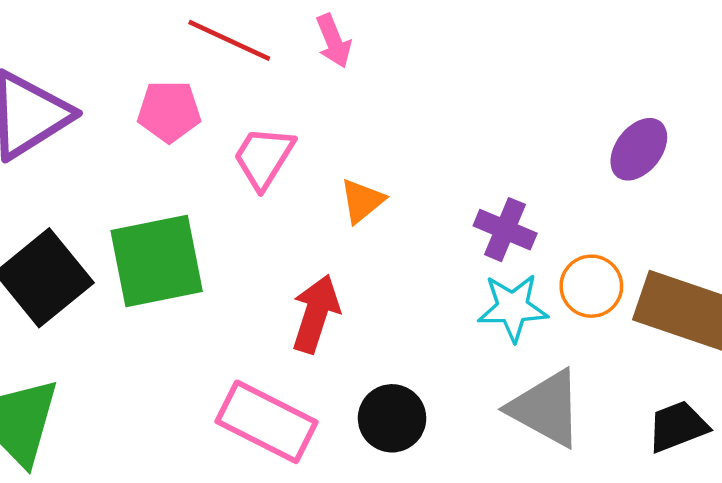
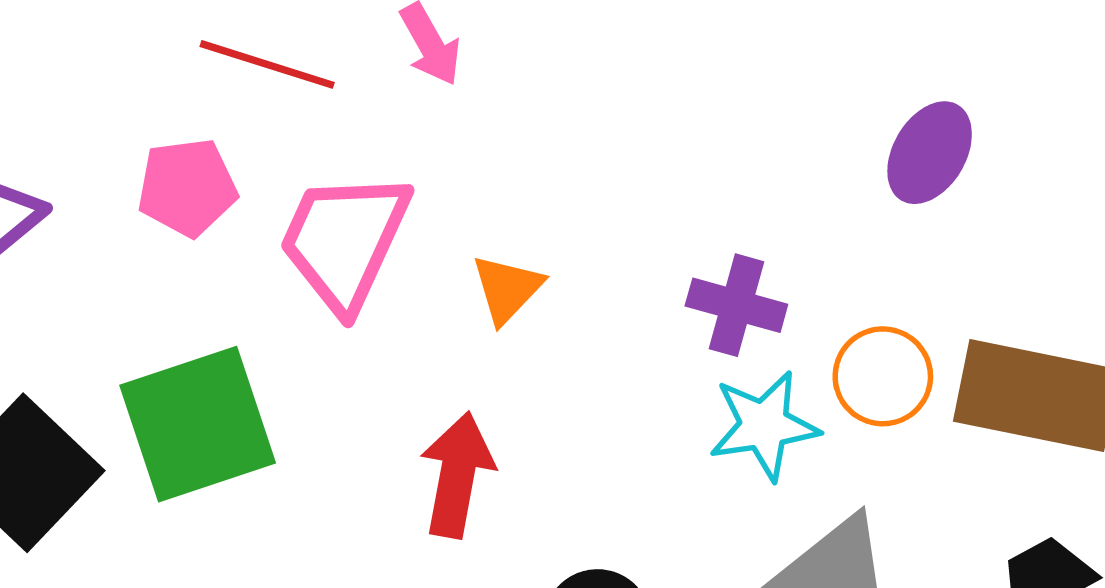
pink trapezoid: (264, 158) -> (344, 241), size x1.4

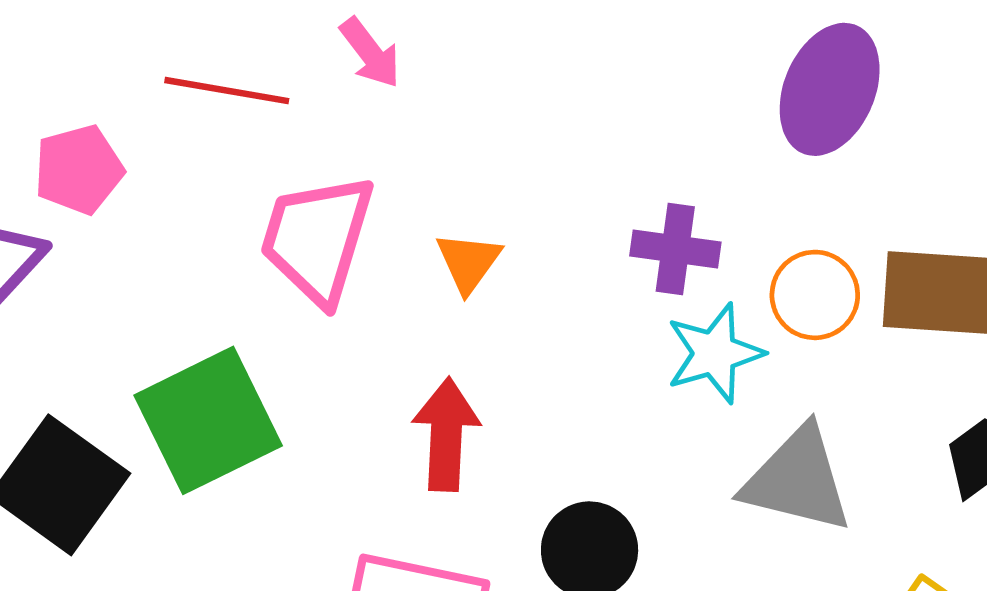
purple ellipse: (930, 153) -> (830, 89), size x1.4
pink pentagon: (187, 187) -> (79, 170), moved

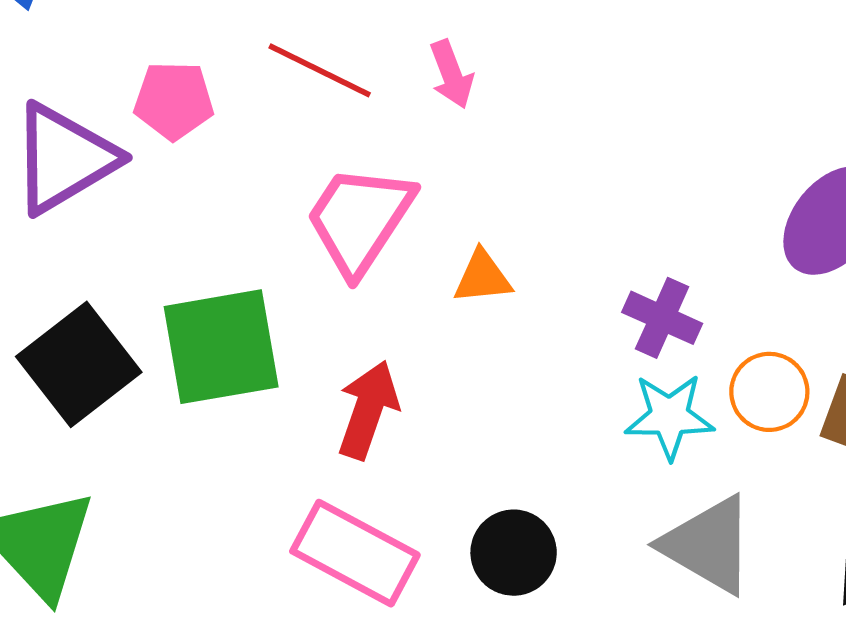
orange triangle: (468, 262) -> (483, 277), turned 32
red arrow: (446, 434) -> (368, 410), moved

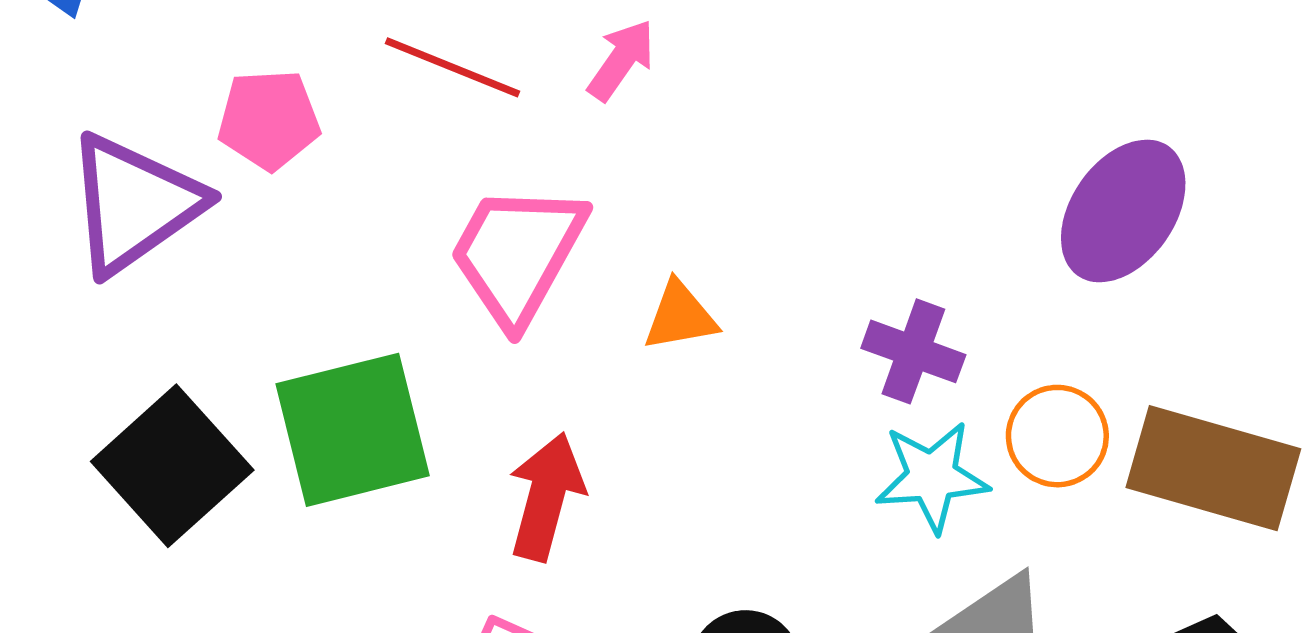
pink arrow: (451, 74) -> (621, 60), turned -120

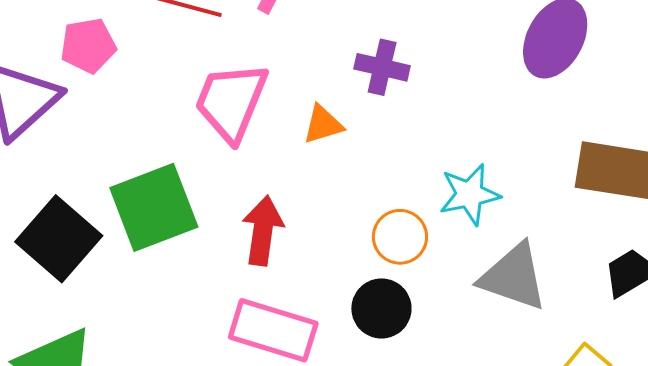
purple cross: (913, 351) -> (382, 67), moved
orange circle: (1057, 436) -> (400, 237), moved

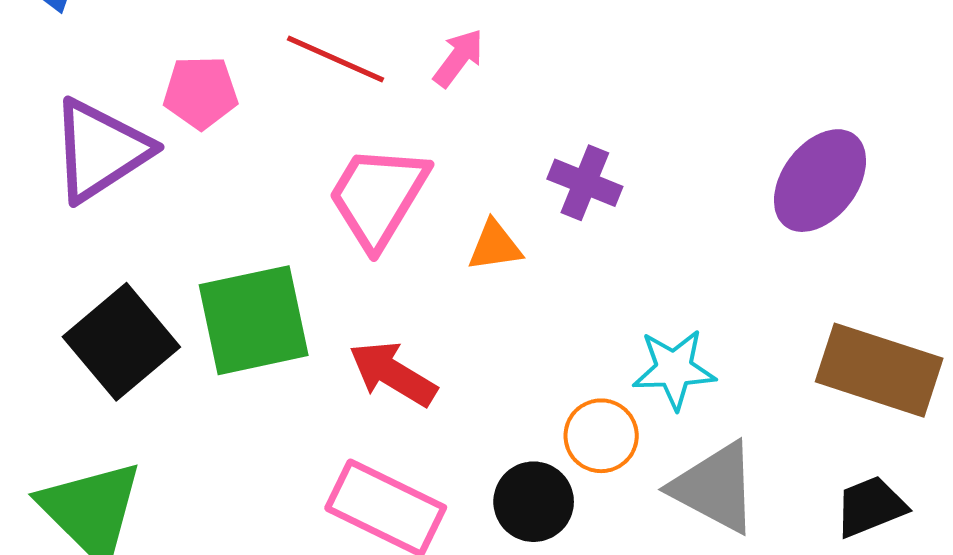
red arrow: (263, 231) -> (393, 374), turned -76
orange circle: (400, 237) -> (601, 436), moved

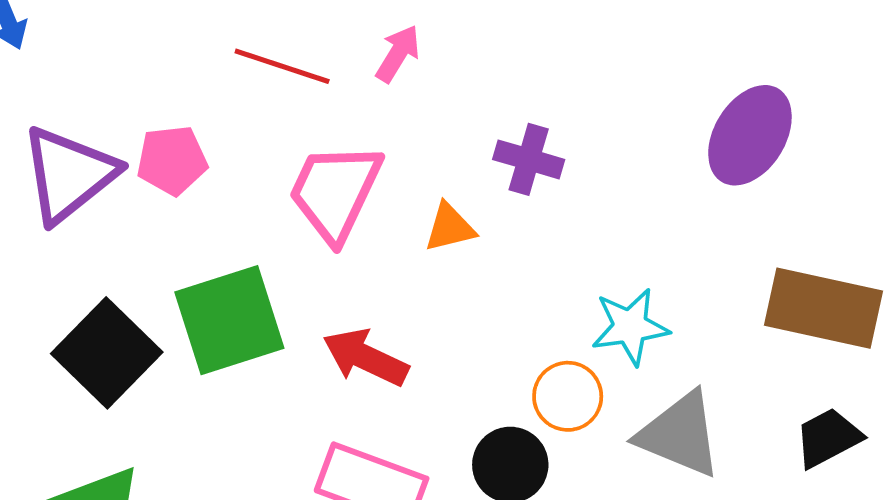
pink pentagon: (201, 92) -> (172, 160), moved

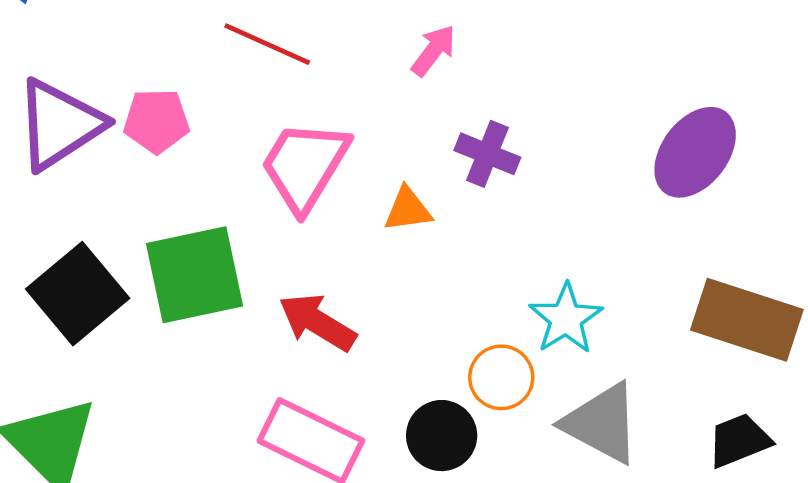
pink arrow: (398, 54) -> (433, 51), moved
cyan star: (630, 327) -> (566, 319), turned -30

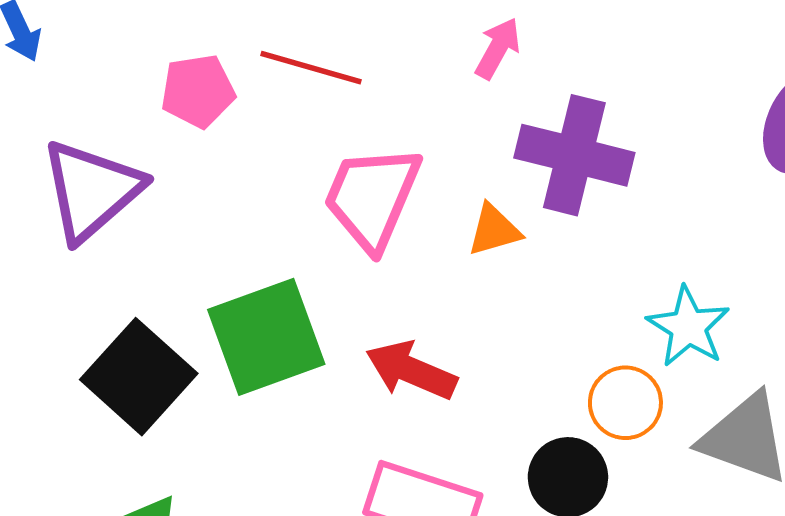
pink pentagon: (156, 121) -> (198, 91), moved
purple cross: (487, 154) -> (574, 155), size x1.6

